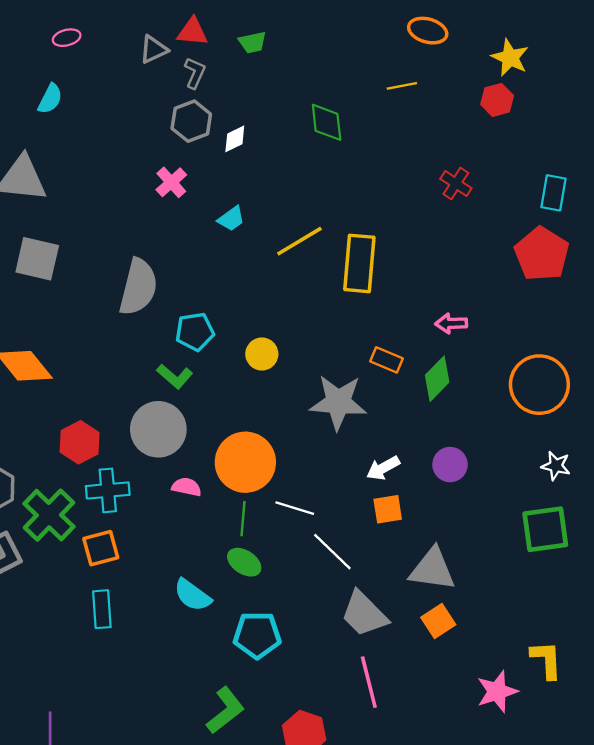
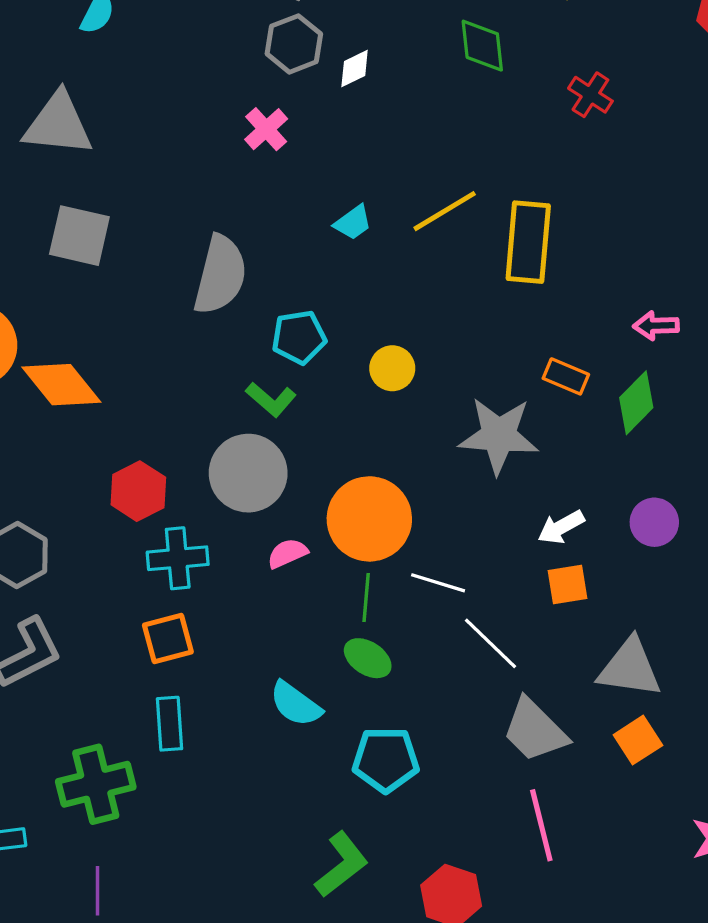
red cross: (456, 183) -> (590, 95), moved
cyan trapezoid: (231, 219) -> (353, 222), moved
pink semicircle: (187, 487) -> (287, 553), turned -36
green cross: (49, 515) -> (96, 784), moved, turned 32

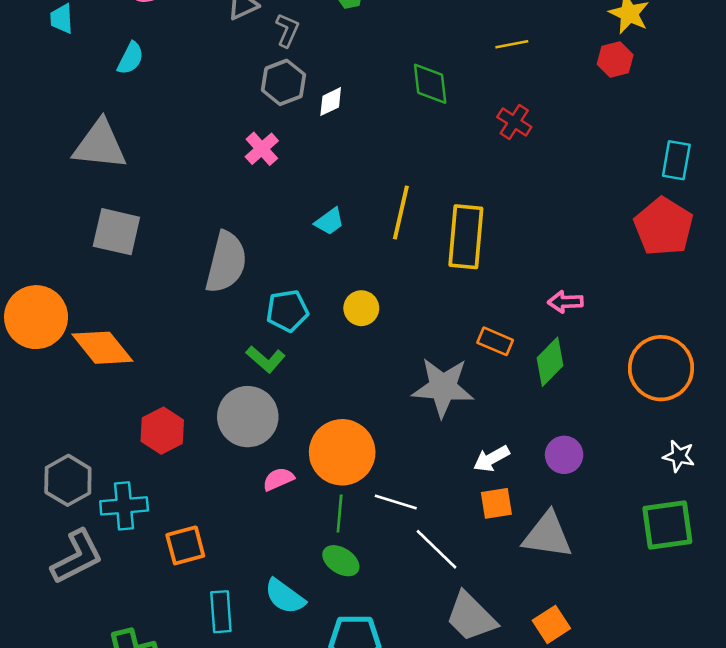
yellow line: (445, 211) -> (401, 213), turned -46
yellow circle: (392, 368) -> (361, 308), moved
cyan cross: (178, 558) -> (124, 506), moved
gray triangle: (630, 668) -> (547, 535), moved
cyan rectangle: (169, 724) -> (221, 612), moved

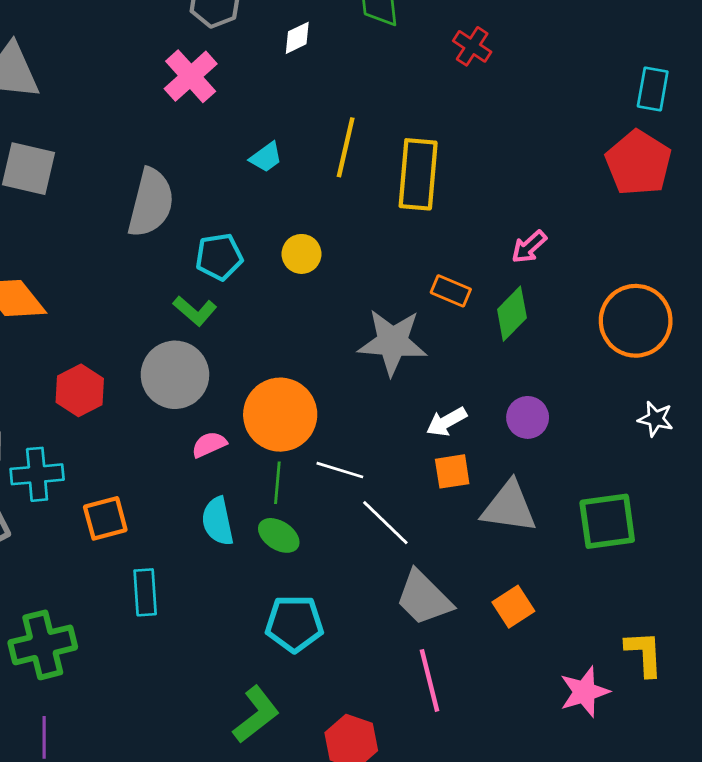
white diamond: (331, 102) -> (297, 38), moved
pink cross: (262, 149) -> (191, 76), size x1.4
pink arrow: (565, 302) -> (529, 247), turned -40
green square: (667, 525) -> (607, 521), moved
cyan semicircle: (285, 596) -> (218, 521), moved, turned 42

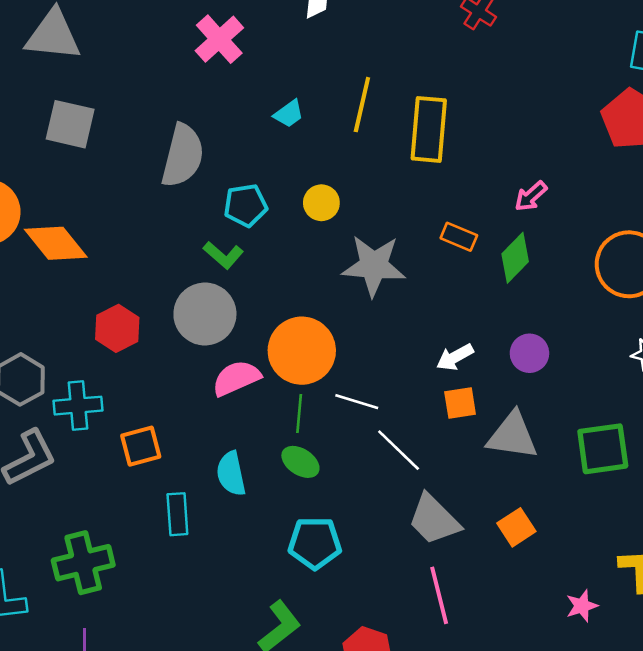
gray star: (393, 342) -> (374, 266), moved
pink semicircle: (209, 444) -> (236, 378), size x1.5
cyan semicircle: (218, 521) -> (231, 474), moved
pink star: (584, 692) -> (582, 606), size x0.7

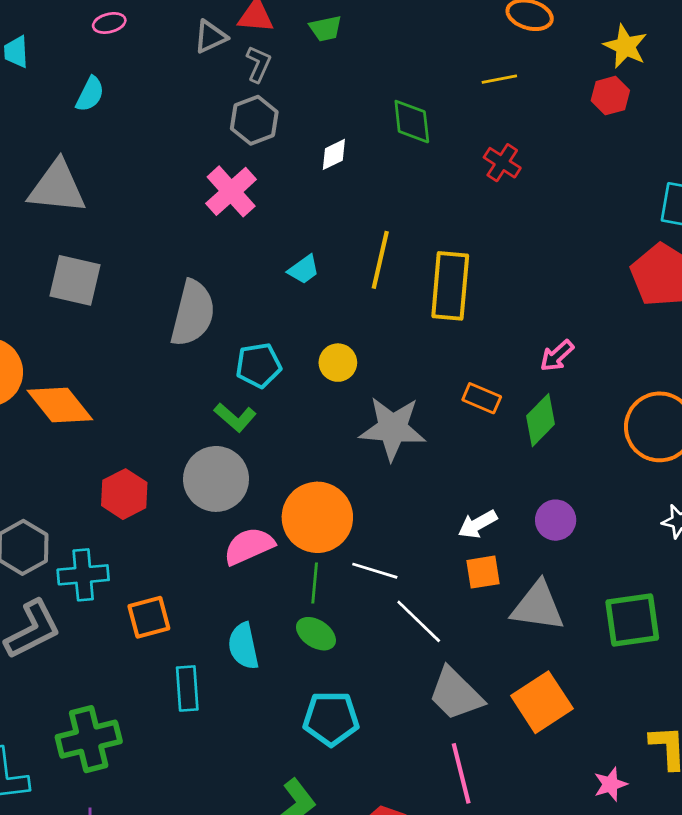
orange square: (516, 527) -> (542, 702), size x1.5

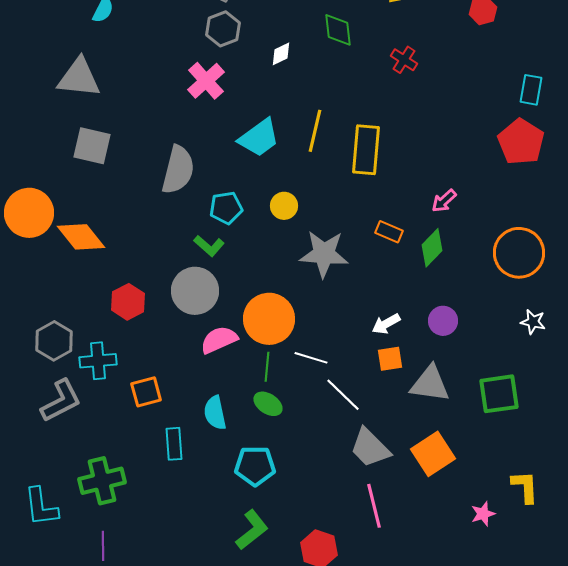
cyan trapezoid: (304, 269) -> (259, 138), size x1.8
cyan pentagon: (331, 719) -> (255, 466), moved

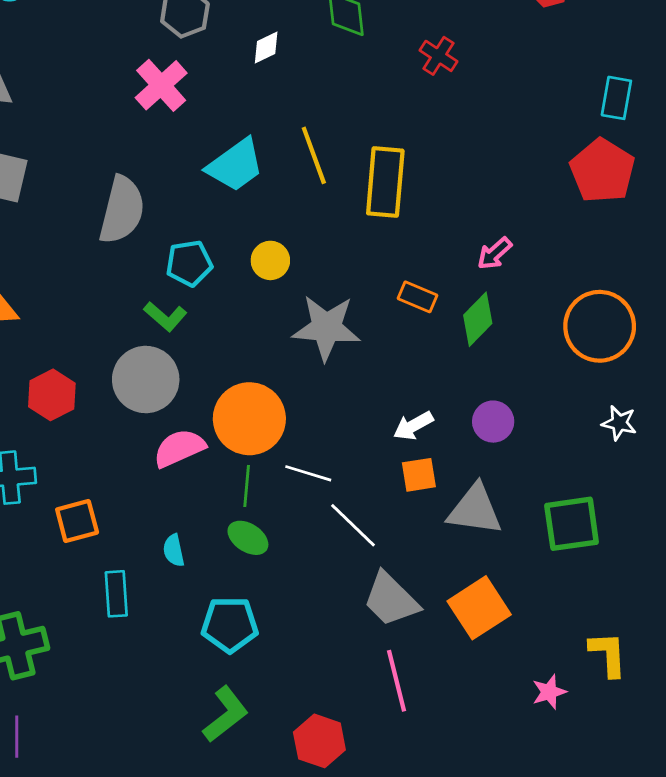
yellow line: (315, 131) -> (314, 155), turned -33
cyan semicircle: (215, 413) -> (174, 550), size x0.7

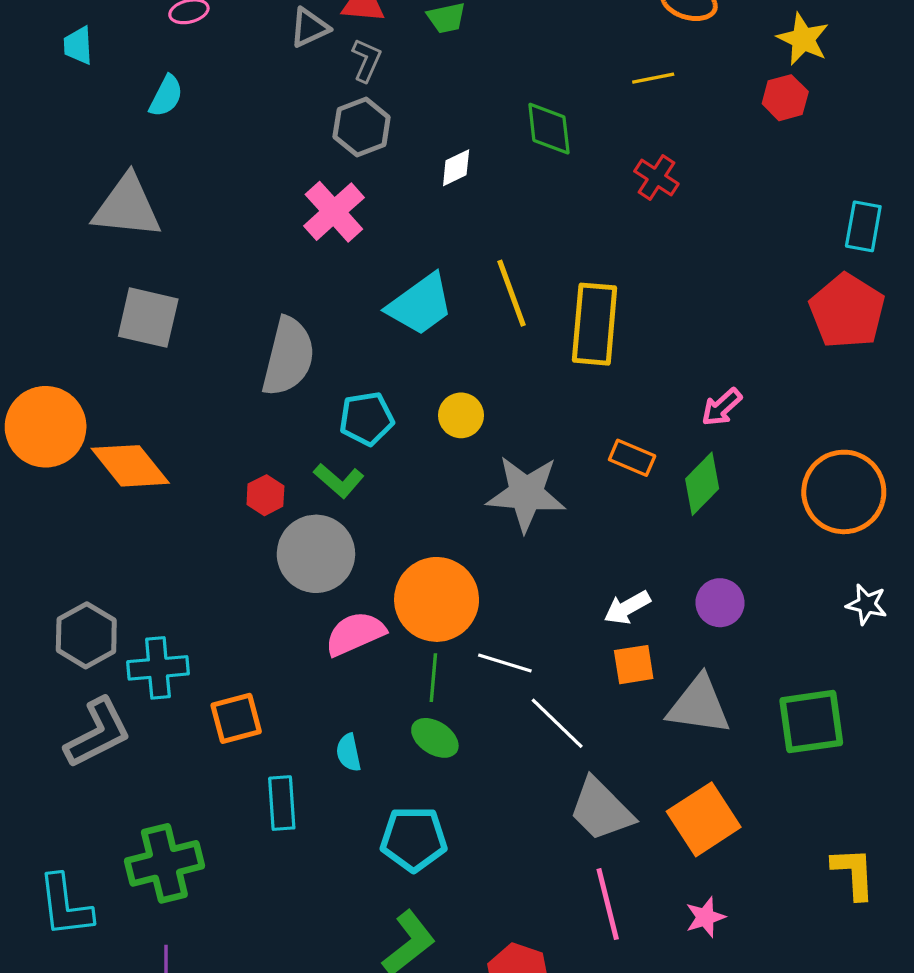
red hexagon: (52, 395) -> (265, 495), moved, size x0.7
pink star: (549, 692) -> (705, 917), moved

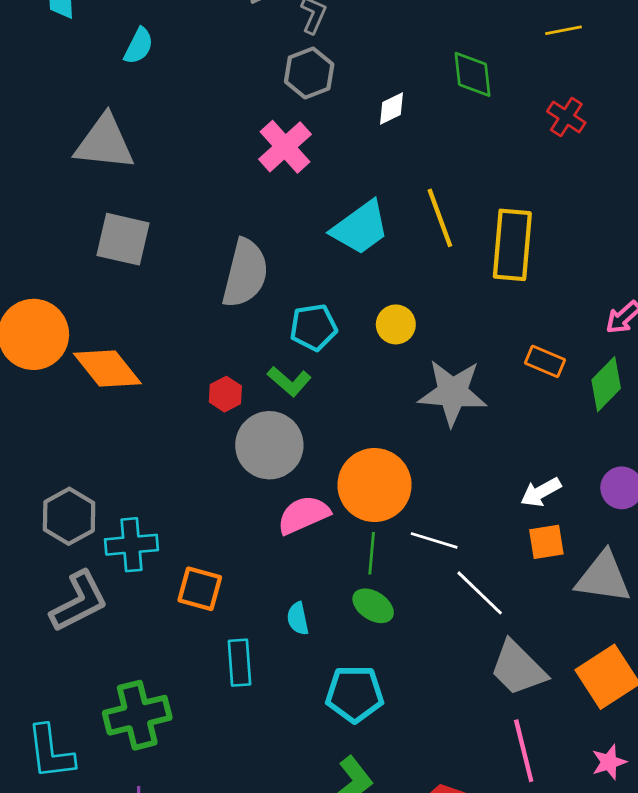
orange square: (236, 718) -> (200, 589), turned 30

